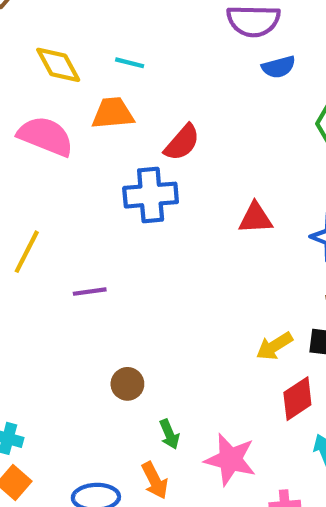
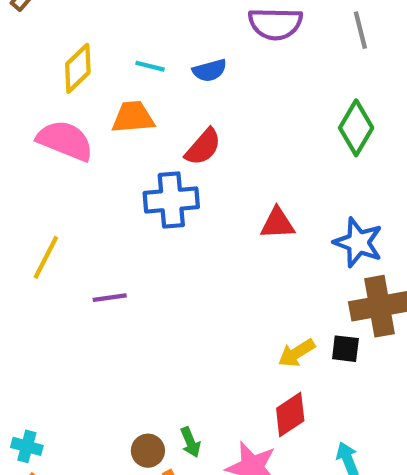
yellow diamond: (58, 65) -> (78, 68), turned 75
blue semicircle: (279, 67) -> (210, 70), moved
brown circle: (127, 384) -> (148, 451), moved
red diamond: (297, 399) -> (290, 415), moved

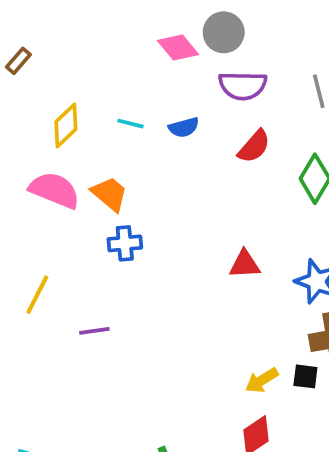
orange trapezoid: (133, 117) -> (110, 194), moved, turned 45
red semicircle: (203, 147) -> (254, 146), moved
blue cross: (171, 200) -> (125, 243), moved, size x0.7

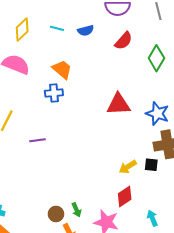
orange trapezoid: (110, 194) -> (62, 69), moved
red triangle: (245, 264) -> (118, 104), size x1.4

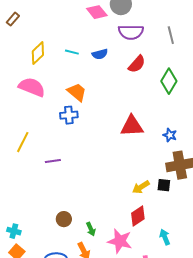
blue star: (157, 114) -> (170, 135), size x0.6
brown circle: (56, 214) -> (64, 219), moved

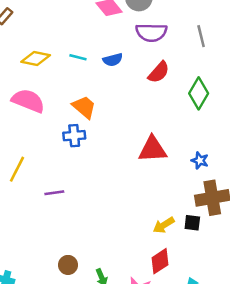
yellow diamond: (38, 53) -> (36, 59), turned 55

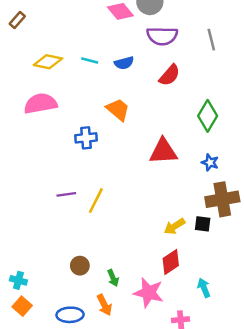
green diamond: (199, 93) -> (208, 116), moved
pink semicircle: (28, 101) -> (41, 103), turned -32
orange trapezoid: (84, 107) -> (118, 110), moved
yellow line: (17, 169) -> (96, 201), moved

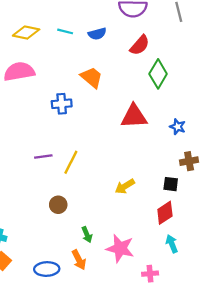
green diamond: (208, 116) -> (158, 74), moved
brown cross: (222, 199) -> (189, 161), size x0.6
yellow arrow: (174, 226) -> (125, 186), moved
red diamond: (171, 262) -> (165, 213), moved
brown circle: (80, 266) -> (58, 205), moved

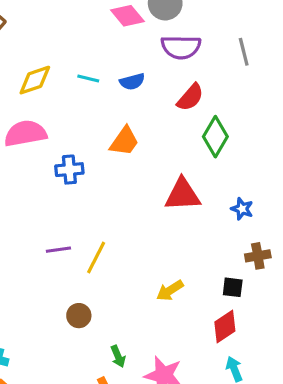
yellow diamond: (26, 33) -> (35, 80), turned -30
orange trapezoid: (91, 77) -> (124, 141), turned 85
blue cross: (62, 104) -> (69, 170), moved

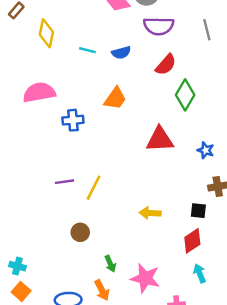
yellow diamond: (35, 80) -> (46, 33), moved, turned -60
yellow arrow: (170, 290) -> (150, 213), turned 35

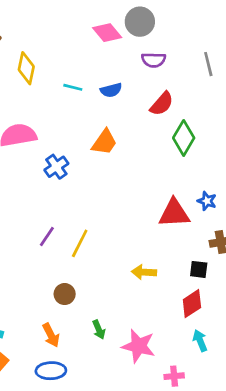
purple semicircle: (159, 26) -> (154, 60), size x0.7
blue cross: (73, 120) -> (56, 167), turned -30
red triangle: (160, 139) -> (174, 213), moved
purple line: (65, 182) -> (47, 237), turned -48
orange arrow: (102, 290) -> (51, 335), moved

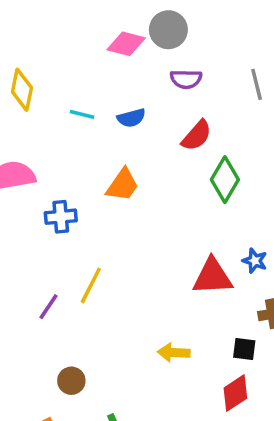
pink diamond: (107, 33) -> (126, 44), turned -36
blue cross: (56, 167) -> (61, 217), turned 30
yellow line: (80, 243) -> (91, 285), moved

